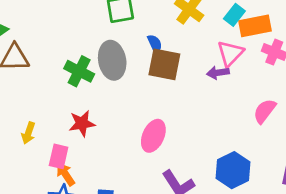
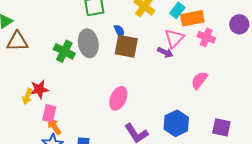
purple arrow: (218, 73) -> (165, 52), turned -147
red star: (82, 123) -> (39, 89), moved

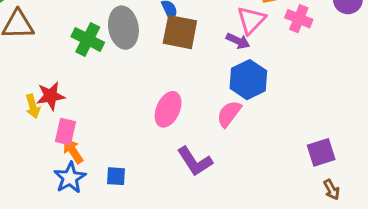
pink semicircle: (199, 80) -> (229, 114), moved
yellow arrow: (27, 96) -> (33, 106), turned -35
blue hexagon: (176, 123) -> (248, 80), moved
purple square: (221, 127) -> (321, 152), turned -30

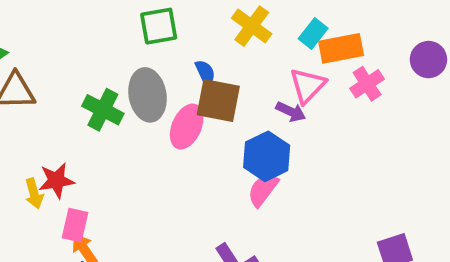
pink cross: (299, 19) -> (367, 84), turned 35
blue hexagon: (248, 80) -> (267, 156), moved
pink ellipse: (168, 109) -> (187, 127), moved
pink semicircle: (229, 114) -> (263, 190), moved

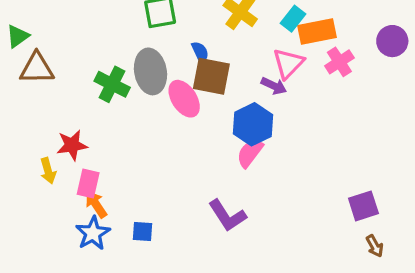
pink ellipse: (187, 127) -> (184, 99), turned -57
yellow arrow: (34, 193) -> (48, 171), moved

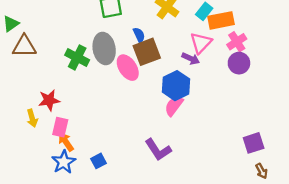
purple circle: (392, 41) -> (239, 63), moved
brown square: (211, 76) -> (147, 52), turned -32
blue square: (142, 232) -> (98, 161), turned -32

